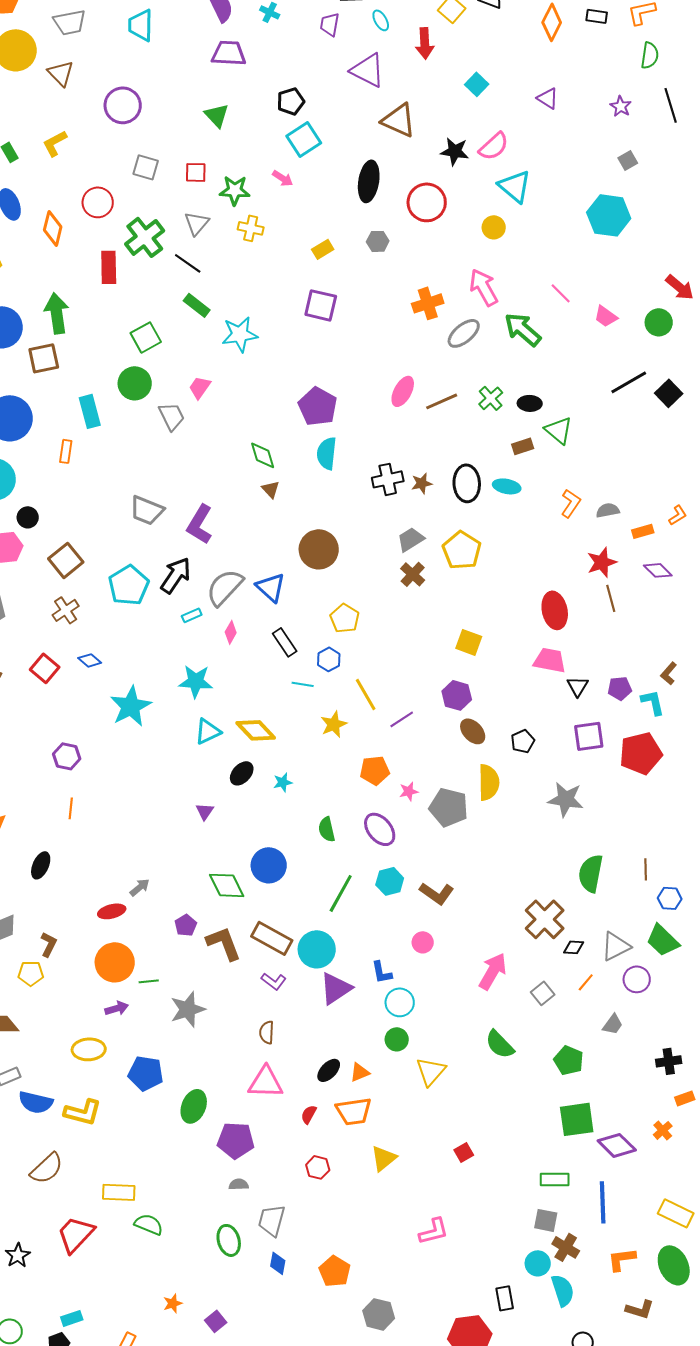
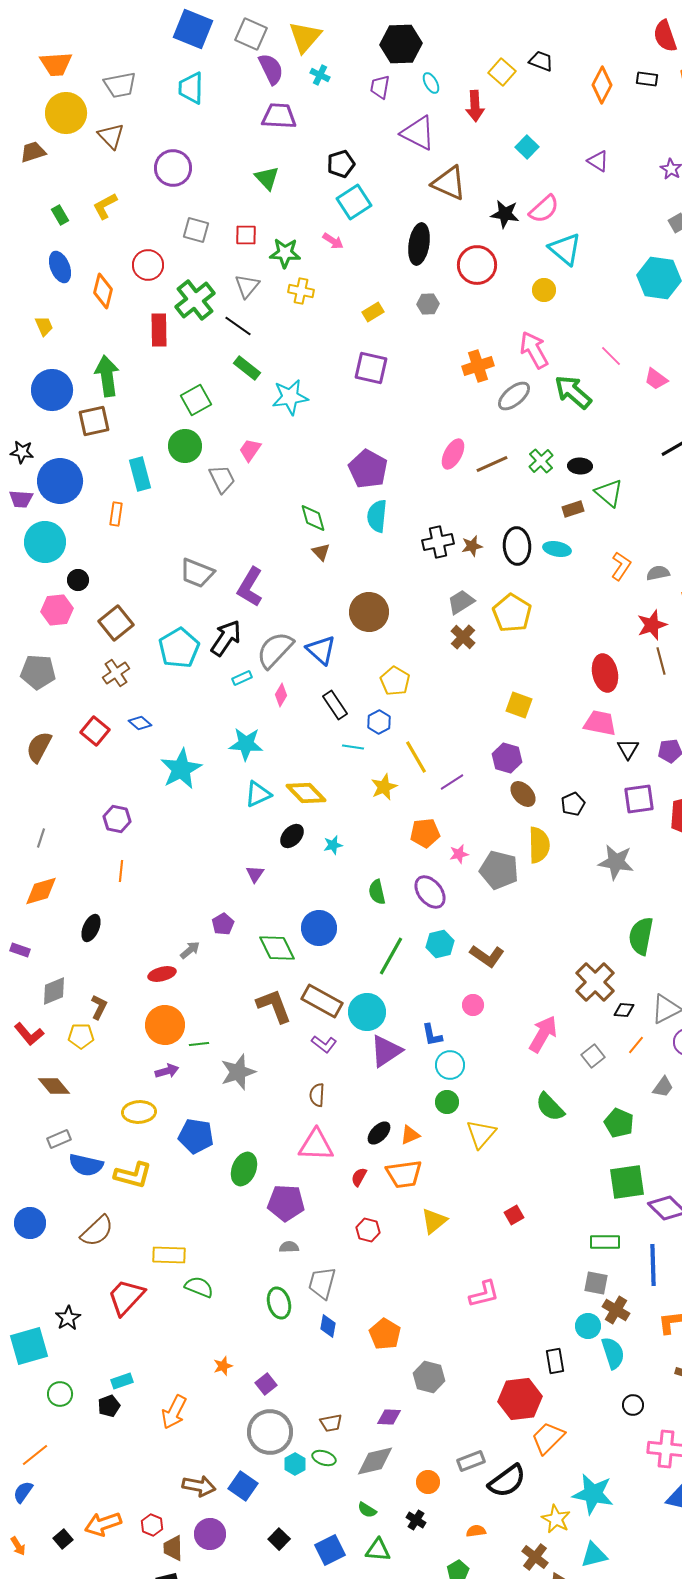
purple pentagon: (186, 925) -> (223, 924), moved

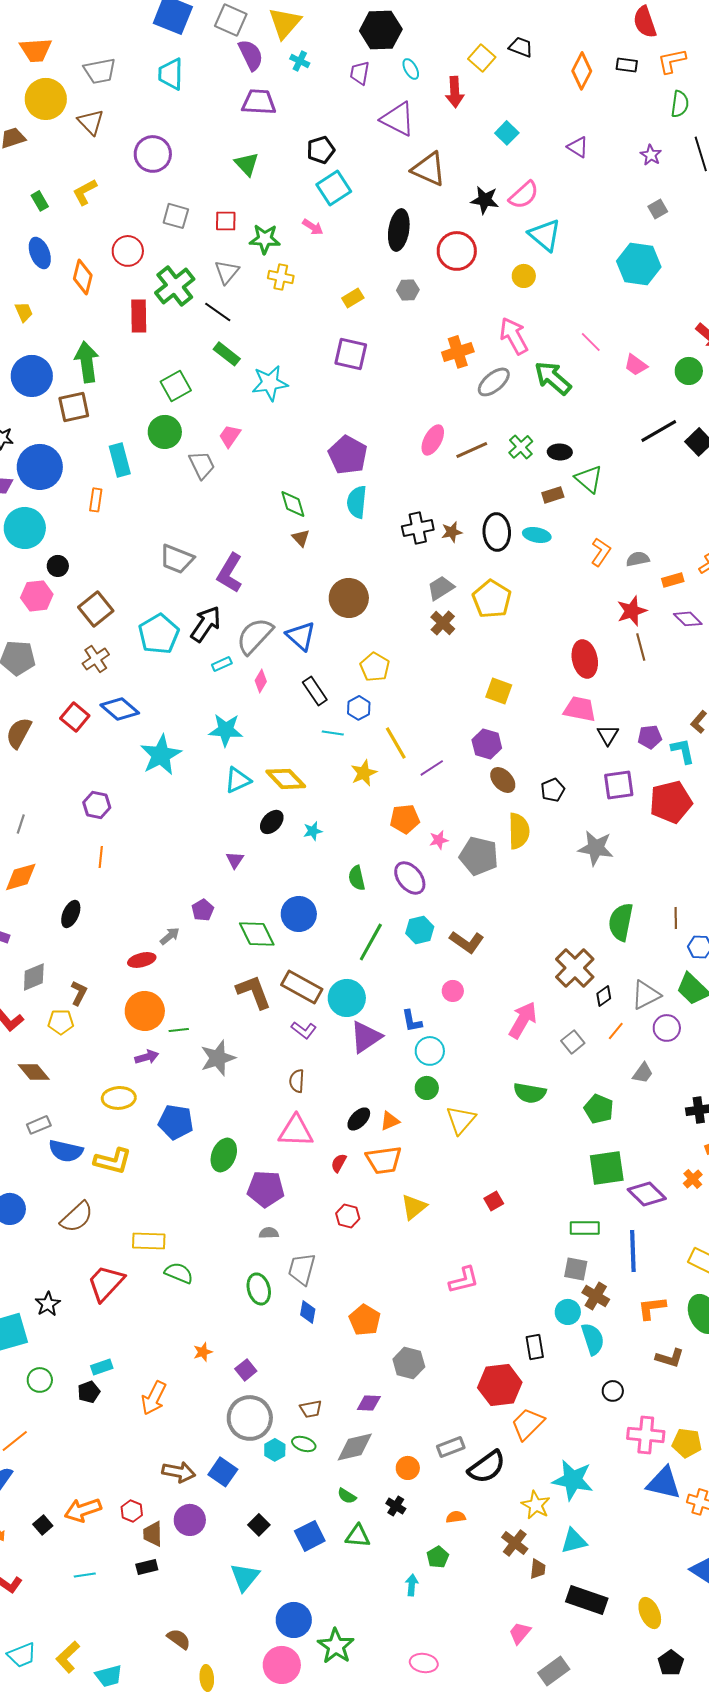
blue diamond: (140, 723) -> (120, 709), size x1.6
black diamond: (624, 1010) -> (604, 996), turned -40
green semicircle: (550, 1107) -> (530, 1093), turned -36

